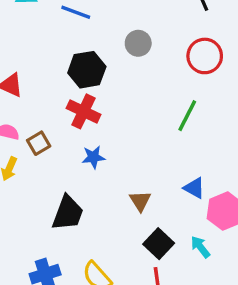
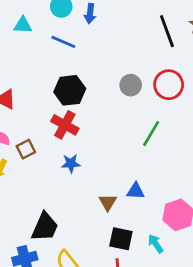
gray circle: (138, 43) -> (131, 85), moved
blue triangle: (194, 188) -> (136, 191), moved, turned -30
black trapezoid: (68, 213) -> (45, 227), moved
black square: (159, 244) -> (121, 239), turned -35

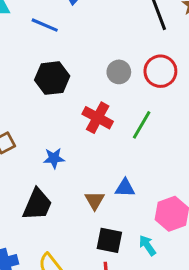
red cross: (65, 125) -> (98, 118), moved
black trapezoid: (45, 227) -> (37, 204), moved

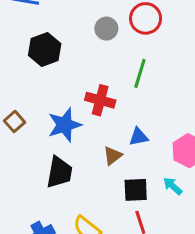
red cross: (98, 118) -> (100, 100), moved
blue star: (54, 158) -> (65, 125), size x1.6
brown triangle: (95, 200) -> (113, 156), turned 36

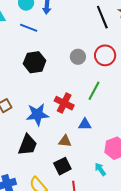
blue triangle: (139, 137) -> (85, 124), moved
brown triangle: (113, 156) -> (65, 141), turned 32
black square: (136, 190) -> (62, 166), moved, turned -36

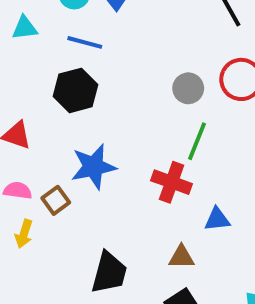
black hexagon: (35, 62) -> (76, 90), moved
green line: (94, 91) -> (197, 141), moved
blue star: (37, 114) -> (93, 167), moved

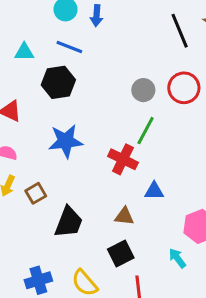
cyan triangle: (25, 28) -> (24, 52), moved
brown square: (56, 200) -> (36, 193), moved

